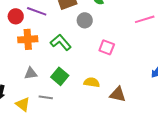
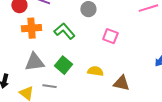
gray triangle: (31, 73) -> (34, 62), size x1.5

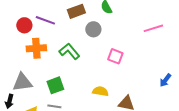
gray triangle: (34, 62) -> (22, 82), moved
green square: (63, 65) -> (55, 85), moved, turned 30

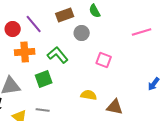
purple line: (45, 20) -> (34, 24), turned 30
green square: (55, 85) -> (44, 79), moved

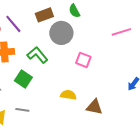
gray circle: (82, 33) -> (61, 33), size x1.5
green square: (44, 79) -> (23, 79), turned -36

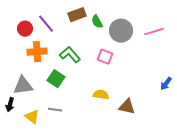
green semicircle: (74, 11) -> (97, 22), moved
gray circle: (61, 33) -> (121, 31), moved
pink square: (83, 60) -> (105, 57), moved

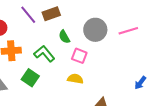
green semicircle: (97, 22) -> (64, 37), moved
purple line: (46, 24) -> (28, 15), moved
yellow semicircle: (101, 95) -> (75, 79), moved

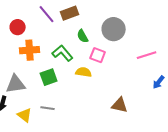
pink line: (128, 31) -> (147, 55), moved
green square: (30, 78) -> (49, 77), turned 36
yellow semicircle: (75, 79) -> (84, 72), moved

